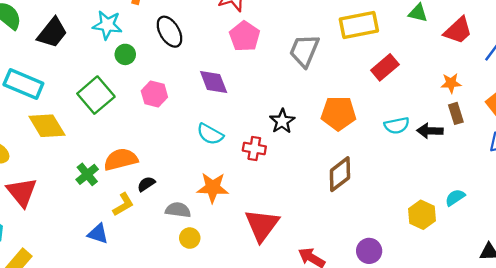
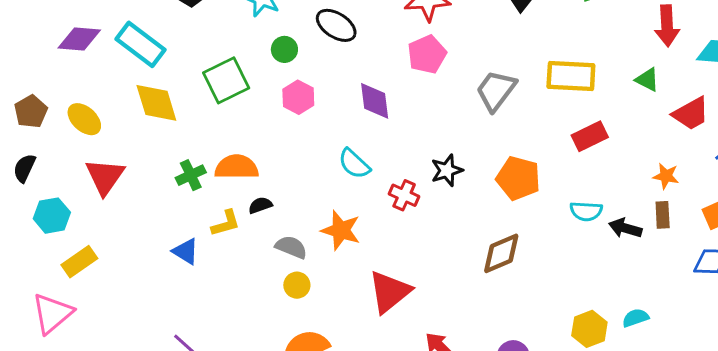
black ellipse: (169, 32) -> (336, 25), turned -40
green circle: (125, 54) -> (284, 49), moved

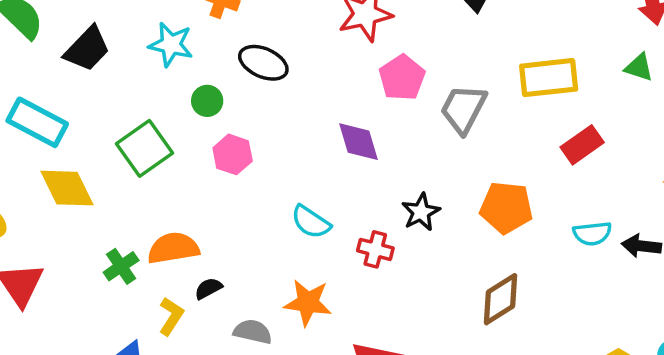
pink pentagon: (427, 54) -> (402, 78), moved
purple diamond: (375, 101) -> (358, 142), moved
yellow L-shape: (226, 223) -> (171, 316), turned -32

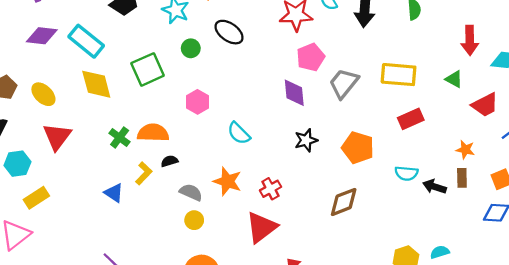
purple diamond: (358, 142) -> (294, 93), moved
pink hexagon: (233, 154) -> (197, 102), moved
red cross: (375, 249) -> (270, 189), moved, turned 35
green cross: (121, 266) -> (120, 137), turned -30

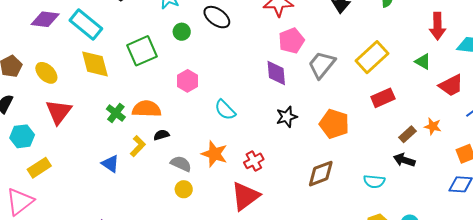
yellow rectangle: (399, 75) -> (372, 57), turned -48
cyan semicircle: (406, 173) -> (374, 181), moved
brown rectangle: (462, 178) -> (408, 134), moved, turned 48

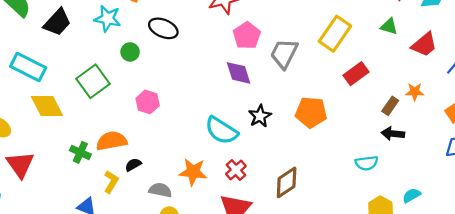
cyan semicircle: (225, 110) -> (221, 130), moved, size x1.4
brown diamond: (321, 174) -> (287, 182), moved

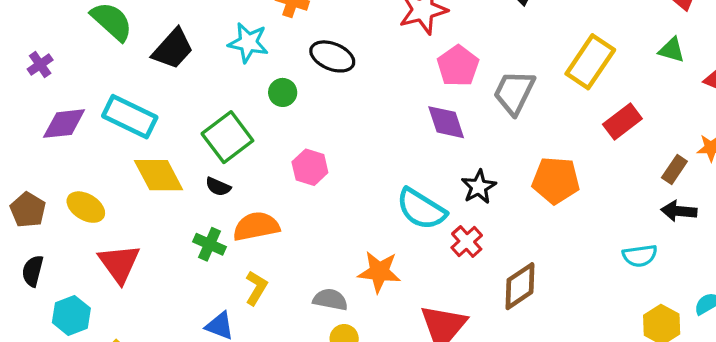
black semicircle: (133, 165) -> (218, 187), moved, turned -126
red cross: (236, 170) -> (467, 242), moved

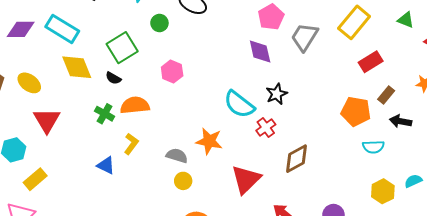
brown rectangle: (674, 169) -> (386, 95), moved
orange pentagon: (556, 180) -> (356, 111), moved

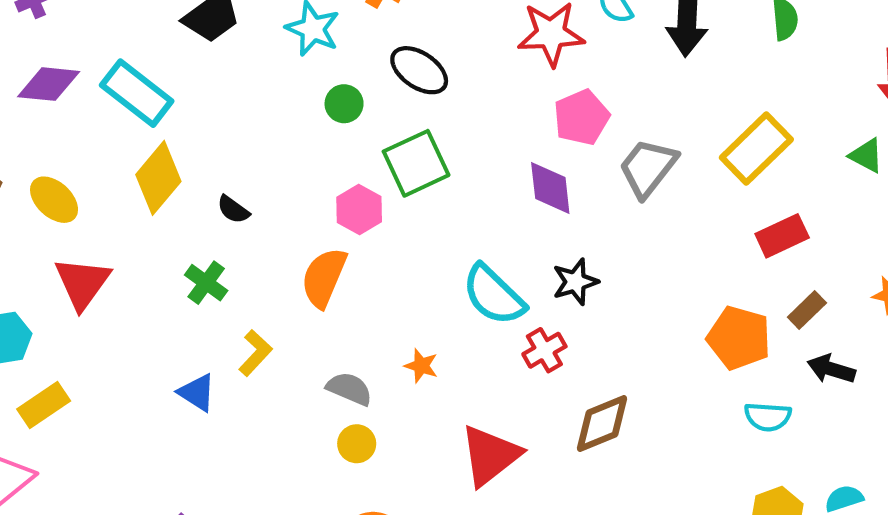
green square: (122, 48) -> (416, 163), moved
yellow diamond: (77, 67) -> (158, 178), turned 56
orange semicircle: (135, 105) -> (324, 278), moved, turned -68
orange star: (209, 141) -> (421, 366), size x0.6

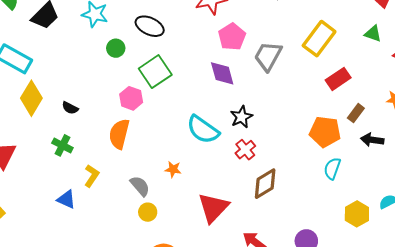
red cross: (544, 350) -> (245, 150), moved
gray semicircle: (349, 389) -> (140, 186), turned 35
cyan semicircle: (768, 417) -> (332, 168), moved, turned 115

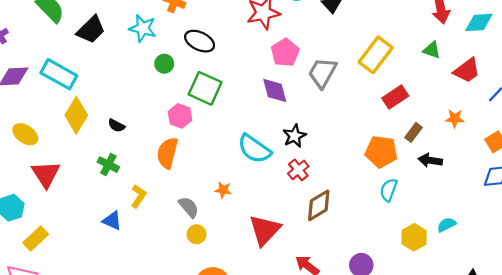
green square: (155, 72) -> (205, 88), turned -32

